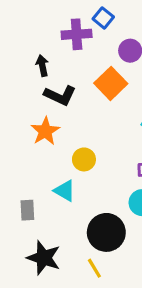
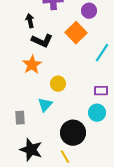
cyan triangle: (65, 191) -> (45, 105), turned 42

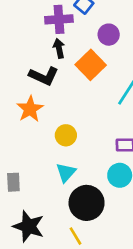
black arrow: (30, 21) -> (59, 48), moved
cyan triangle: (45, 105) -> (66, 173), moved

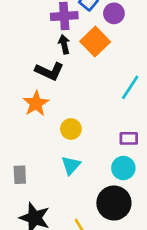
purple circle: (109, 35) -> (114, 13), moved
orange square: (91, 65) -> (95, 42), moved
black circle: (87, 203) -> (114, 203), moved

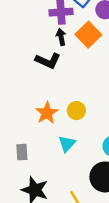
orange star: (36, 103) -> (47, 113), moved
yellow circle: (71, 129) -> (76, 111), moved

